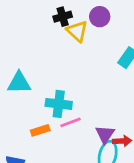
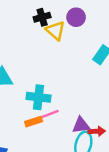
orange rectangle: (40, 130) -> (34, 122), moved
purple triangle: (105, 134) -> (81, 125), turned 48

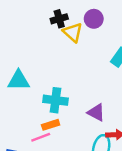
pink line: (49, 114) -> (41, 137), moved
purple triangle: (81, 125) -> (96, 113), moved, turned 36

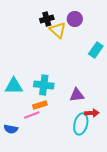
cyan triangle: (19, 80) -> (14, 86), moved
purple triangle: (96, 113) -> (77, 95), turned -35

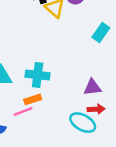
purple triangle: (77, 95) -> (92, 87), moved
cyan ellipse: (81, 124) -> (83, 123), turned -75

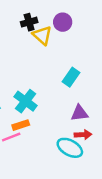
cyan rectangle: (101, 32) -> (71, 77), moved
cyan cross: (38, 75) -> (26, 101), turned 30

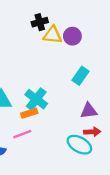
purple circle: (63, 22) -> (72, 36), moved
yellow triangle: (42, 35) -> (53, 35), turned -36
orange rectangle: (21, 125) -> (29, 113), moved

